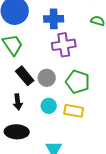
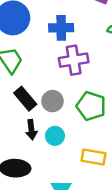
black arrow: (18, 102) -> (31, 130), moved
yellow rectangle: (74, 111) -> (93, 157), moved

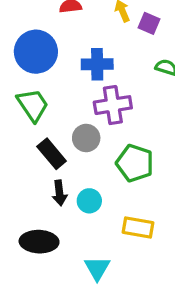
gray circle: (52, 101) -> (86, 138), moved

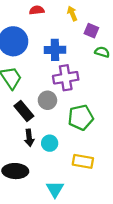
purple square: (149, 23) -> (91, 31), moved
green pentagon: (135, 163) -> (81, 117), turned -30

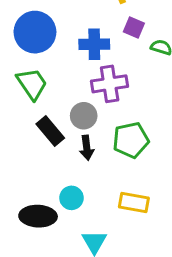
purple square: (91, 31) -> (134, 28), moved
black arrow: (29, 138) -> (87, 148), moved
cyan circle: (50, 143) -> (71, 198), moved

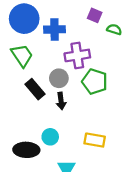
blue cross: (94, 44) -> (55, 29), moved
green pentagon: (131, 140) -> (95, 82), moved, turned 30

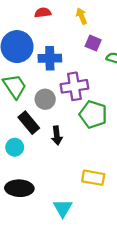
gray circle: (59, 78) -> (45, 99), moved
cyan circle: (50, 137) -> (15, 147), moved

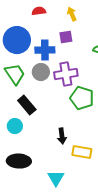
purple square: (93, 43) -> (66, 37), moved, turned -32
gray circle: (45, 99) -> (41, 72), moved
black arrow: (57, 136) -> (62, 136), moved

